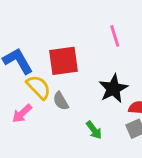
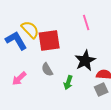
yellow semicircle: (39, 87) -> (30, 30), moved
green arrow: (94, 130) -> (68, 83), moved, turned 56

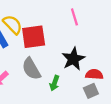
gray semicircle: (47, 70) -> (31, 69), size x1.5

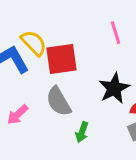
green arrow: (55, 83) -> (82, 132), moved

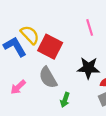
red square: (61, 59) -> (50, 47), turned 35
black star: (114, 88) -> (88, 68), turned 30

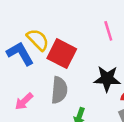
gray semicircle: (48, 78) -> (59, 90), turned -145

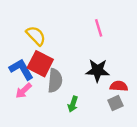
blue L-shape: (20, 54) -> (21, 69), moved
red square: (62, 54) -> (40, 64), moved

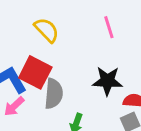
yellow semicircle: (36, 36) -> (47, 30), moved

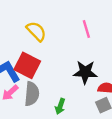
gray semicircle: (54, 94) -> (32, 94), moved

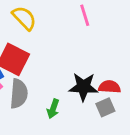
black star: (85, 72) -> (83, 87), moved

